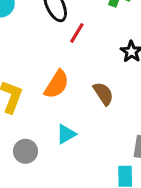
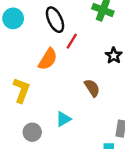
orange semicircle: (57, 84) -> (48, 59), moved

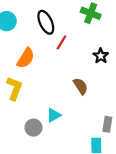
orange semicircle: (48, 59) -> (26, 58), moved
gray circle: (32, 132) -> (33, 128), moved

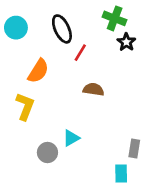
black star: (101, 56) -> (126, 42), moved
brown semicircle: (81, 86) -> (93, 89), moved, turned -48

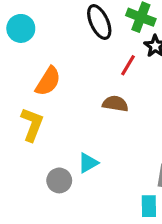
black ellipse: (62, 29) -> (99, 22), moved
red line: (80, 53) -> (128, 65), moved

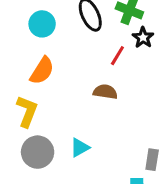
cyan circle: (21, 28) -> (42, 24), moved
gray circle: (59, 180) -> (38, 152), moved, size x1.4

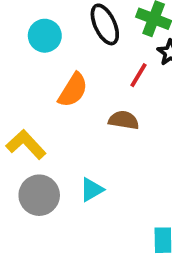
orange semicircle: (42, 71) -> (73, 90), moved
yellow L-shape: (27, 111) -> (26, 145), turned -64

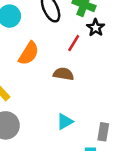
cyan triangle: (92, 190) -> (65, 122), moved

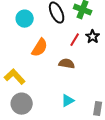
black star: (96, 28) -> (93, 37), moved

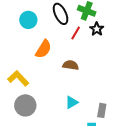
black star: (93, 37) -> (97, 29), moved
red line: (75, 40) -> (76, 33), moved

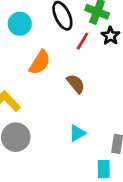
brown semicircle: (71, 65) -> (76, 84), turned 42

